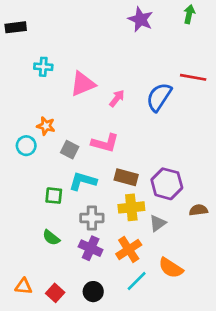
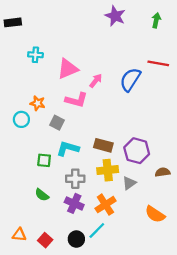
green arrow: (189, 14) -> (156, 20), moved
pink L-shape: (105, 143) -> (76, 100), moved
orange semicircle: (171, 268) -> (155, 214), moved
cyan line: (137, 281) -> (97, 230), moved

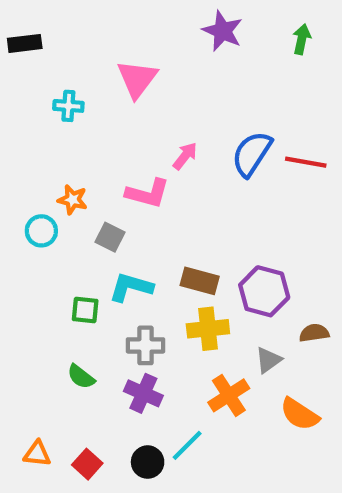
red line: (158, 63) -> (306, 162), moved
pink triangle: (68, 69) -> (137, 79), moved, turned -30
gray triangle: (129, 183) -> (268, 360), moved
orange cross: (105, 205) -> (229, 395), moved

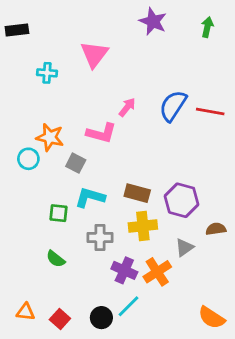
orange star: (73, 200) -> (50, 137), size x1.4
purple cross: (143, 393) -> (124, 270), moved
orange semicircle: (300, 414) -> (212, 318), moved

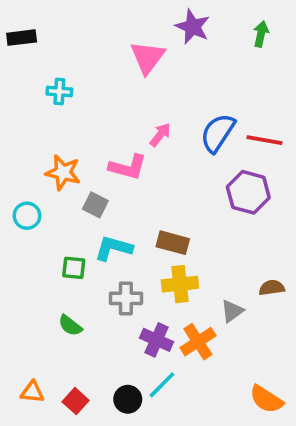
pink triangle: (94, 54) -> (148, 57), moved
cyan circle: (28, 159) -> (27, 216), moved
purple hexagon: (182, 200) -> (248, 192), moved

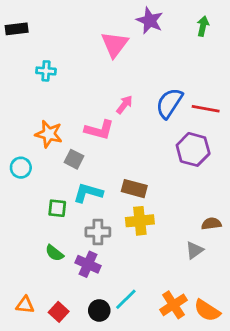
gray triangle: (232, 311) -> (194, 250), moved
purple cross: (157, 340) -> (88, 264), moved
orange cross: (198, 342) -> (173, 305), moved

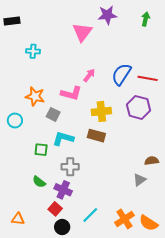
purple star: (150, 21) -> (107, 15), turned -30
yellow cross: (140, 221) -> (101, 111), moved
black circle: (99, 310) -> (62, 227), moved
red square: (59, 312) -> (55, 209), moved

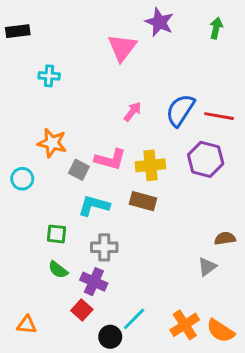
purple star: (107, 15) -> (159, 22), turned 30
pink L-shape: (71, 93) -> (110, 159), moved
green square: (41, 150) -> (57, 234), moved
black circle: (62, 227) -> (110, 337), moved

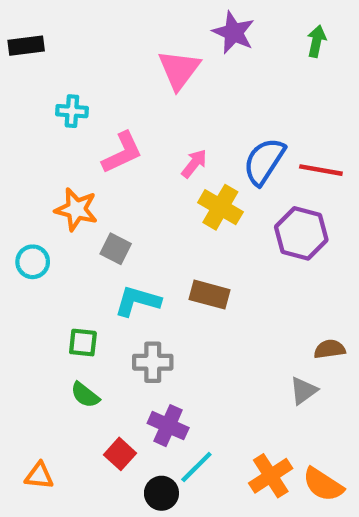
pink L-shape: (110, 159) -> (122, 153), moved, turned -40
yellow cross: (150, 165) -> (220, 207), moved, turned 36
purple cross: (94, 282) -> (168, 426), moved

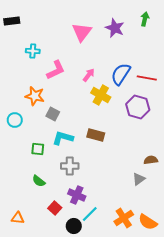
purple star: (234, 33) -> (115, 28), moved
green square: (83, 343) -> (38, 149), moved

